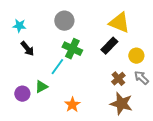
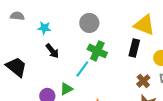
black rectangle: (109, 46) -> (134, 48), turned -30

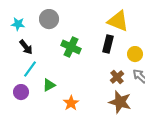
gray circle: (89, 23) -> (49, 19), moved
cyan line: (82, 69) -> (30, 69), moved
green triangle: (66, 89) -> (49, 85), moved

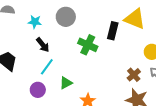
black rectangle: (108, 44) -> (113, 31), moved

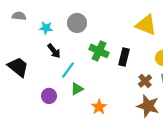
black rectangle: (113, 31) -> (124, 57), moved
cyan line: (47, 67) -> (68, 70), moved

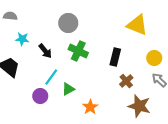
cyan star: (46, 28) -> (22, 39), moved
green cross: (99, 51) -> (78, 51), moved
cyan line: (68, 70) -> (51, 77), moved
brown cross: (145, 81) -> (126, 81), moved

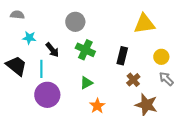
yellow triangle: (137, 25) -> (144, 24), turned -30
cyan line: (51, 77) -> (41, 69), moved, turned -36
green triangle: (68, 89) -> (86, 83), moved
purple circle: (40, 96) -> (47, 95), size x1.6

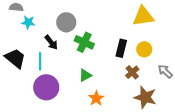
gray circle: (75, 22) -> (66, 22), moved
cyan star: (29, 38) -> (28, 22), moved
yellow circle: (161, 57) -> (144, 49), moved

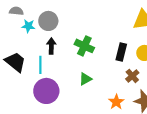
gray circle: (66, 22) -> (48, 21), moved
black arrow: (51, 42) -> (51, 46), turned -140
orange star: (96, 98) -> (116, 102), moved

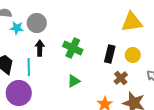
purple circle: (46, 91) -> (19, 93), moved

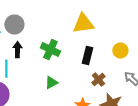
yellow triangle: (132, 22) -> (83, 24), moved
yellow circle: (133, 55) -> (120, 50), moved

